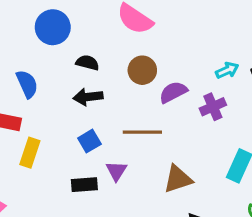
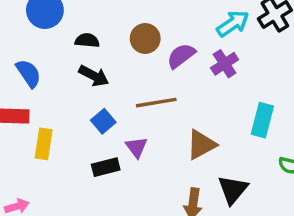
cyan arrow: (227, 70) -> (233, 24), size x1.4
black arrow: (88, 97) -> (94, 76), turned -136

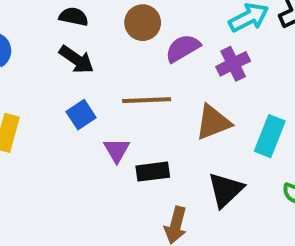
brown triangle: (201, 145) -> (213, 122), moved
black rectangle: (106, 167) -> (153, 172), moved
black triangle: (233, 190) -> (226, 190), moved

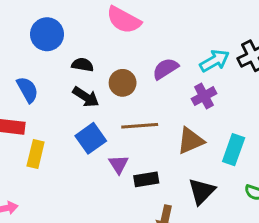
brown circle: (143, 23) -> (123, 83), moved
purple semicircle: (183, 48) -> (165, 69), moved
blue square: (81, 115) -> (91, 138), size x1.4

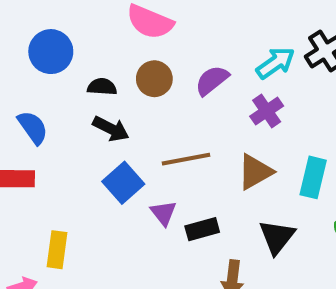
brown circle: (123, 83) -> (154, 79), moved
yellow rectangle: (36, 154) -> (57, 250), moved

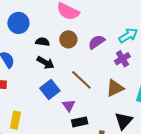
brown line: (186, 159) -> (81, 80), turned 50
black rectangle: (202, 229) -> (80, 122), moved

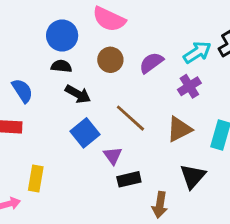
blue circle: (18, 23) -> (62, 36), moved
black semicircle: (42, 42) -> (61, 66), moved

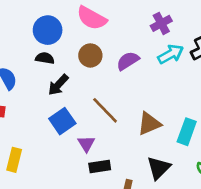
purple cross: (189, 86) -> (161, 23), moved
black arrow: (78, 94) -> (58, 85), turned 100

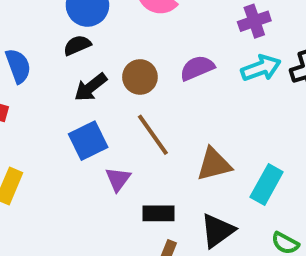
brown circle: (90, 55) -> (140, 77), moved
black semicircle: (45, 58) -> (77, 45), turned -42
black rectangle: (100, 166) -> (158, 213), moved

